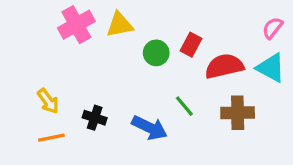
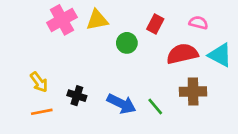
pink semicircle: (272, 28) -> (198, 23), moved, turned 66
red rectangle: (191, 45) -> (155, 24), moved
green line: (184, 106) -> (155, 106), moved

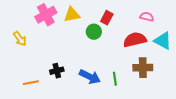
red rectangle: (155, 24) -> (107, 18), moved
yellow arrow: (39, 82) -> (20, 39), moved
black cross: (77, 96) -> (57, 71), turned -32
green line: (155, 106) -> (115, 79), turned 32

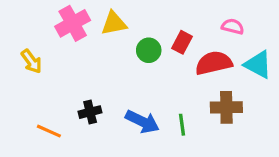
red rectangle: (107, 18) -> (182, 42), moved
orange line: (31, 83) -> (49, 131), turned 35

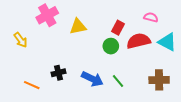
yellow triangle: (114, 23) -> (78, 27), moved
green circle: (149, 50) -> (111, 46), moved
brown cross: (226, 107) -> (159, 80), moved
green line: (182, 125) -> (118, 81), turned -32

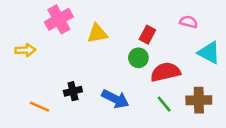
yellow arrow: (21, 40) -> (25, 50), turned -56
red semicircle: (139, 41) -> (165, 72), moved
green line: (118, 81) -> (164, 104), moved

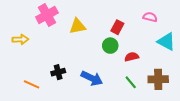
red semicircle: (165, 72) -> (132, 57), size x0.6

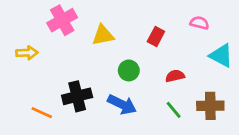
green circle: (110, 46) -> (129, 70), moved
black cross: (58, 72) -> (77, 96), size x1.5

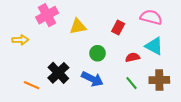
pink semicircle: (199, 23) -> (151, 17), size x1.5
cyan triangle: (221, 56) -> (154, 46), moved
black cross: (77, 96) -> (58, 73), turned -30

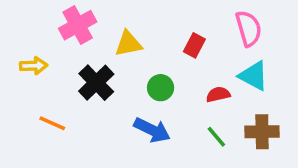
pink semicircle: (151, 17) -> (249, 28), turned 60
black cross: (58, 73) -> (96, 83), moved
orange line: (32, 85) -> (52, 123), moved

